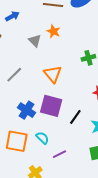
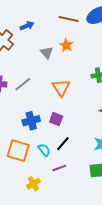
purple square: (51, 106) -> (56, 119), size x0.6
blue cross: (26, 110) -> (31, 121), turned 36
black line: (75, 117) -> (63, 144), moved

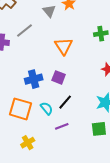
gray line: (23, 84) -> (24, 31), moved
yellow cross: (33, 184) -> (28, 143), moved

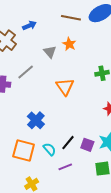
purple square: (59, 77) -> (87, 145), moved
blue cross: (34, 79) -> (36, 120), turned -30

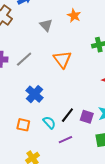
orange star: (69, 44) -> (74, 16), moved
gray line: (26, 72) -> (24, 59), moved
orange square: (24, 151) -> (23, 125), size x0.6

